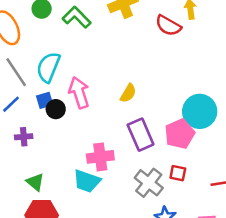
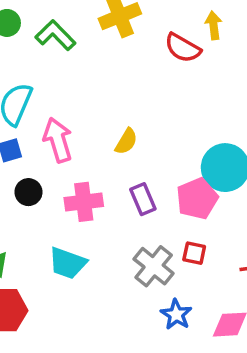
black circle: (56, 109) -> (28, 192), moved
purple rectangle: (141, 135) -> (143, 199), size x0.7
pink cross: (100, 157) -> (84, 202), moved

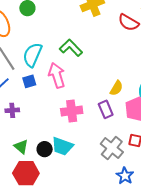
green L-shape: (55, 35) -> (71, 48), moved
yellow semicircle: (126, 141) -> (116, 88), moved
black circle: (28, 192) -> (45, 149), moved

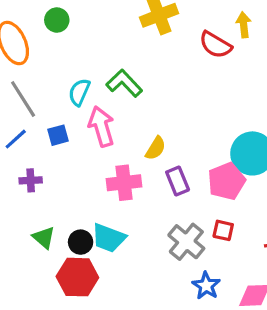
cyan semicircle: (32, 55) -> (79, 92), moved, size x0.7
yellow semicircle: (116, 88) -> (156, 148), moved
red hexagon: (26, 173) -> (77, 277), moved

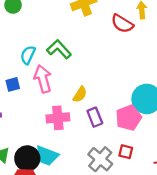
black circle: (81, 242) -> (27, 158), size x1.5

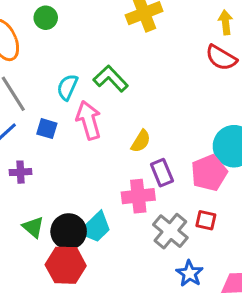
red semicircle: (122, 24) -> (221, 58), moved
blue square: (13, 84) -> (47, 129), turned 32
pink cross: (58, 118) -> (138, 196), moved
cyan trapezoid: (47, 156) -> (96, 227), turned -65

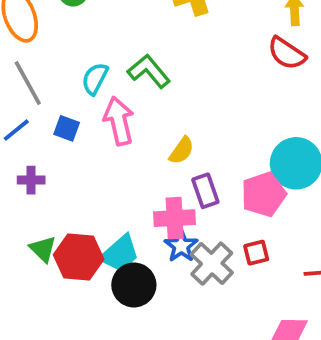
red square: (206, 220) -> (256, 253), turned -30
black circle: (69, 231) -> (134, 285), moved
red hexagon: (66, 265) -> (79, 257), moved
blue star: (190, 273) -> (181, 246), moved

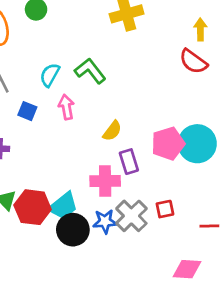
pink arrow: (119, 121) -> (66, 107), size x0.7
pink pentagon: (264, 194) -> (168, 144), moved
blue star: (181, 246) -> (105, 221), moved, turned 30

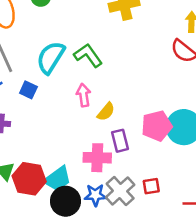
cyan semicircle: (50, 75) -> (51, 57), size x1.5
pink arrow: (66, 107) -> (84, 95), moved

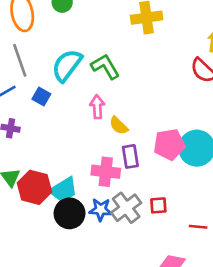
yellow semicircle: (106, 112) -> (119, 126), turned 90

